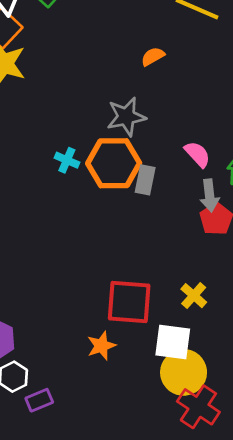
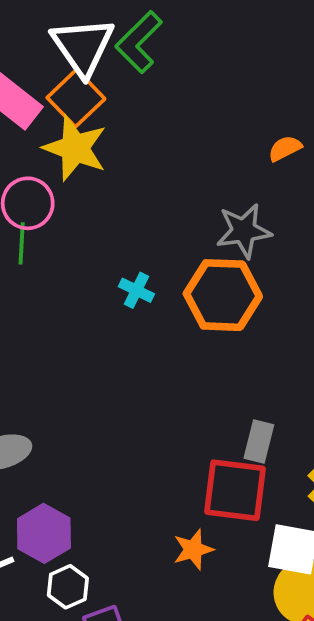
cyan cross: (67, 160) -> (136, 290), moved
gray rectangle: (145, 180) -> (259, 441), moved

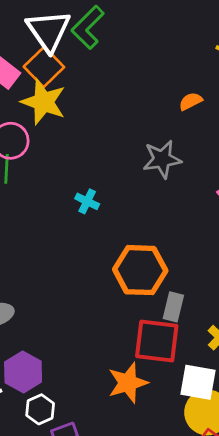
orange hexagon: (223, 295) -> (140, 270), moved
orange star: (193, 549) -> (128, 383), size x1.4

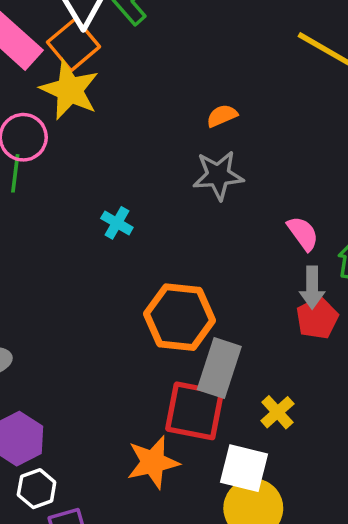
orange semicircle: (191, 101) -> (222, 116), moved
gray rectangle: (173, 307) -> (219, 368), size x1.5

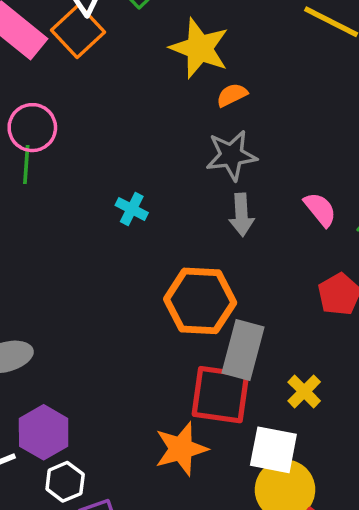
yellow star: (70, 90) -> (200, 48), moved
gray arrow: (312, 288) -> (242, 215), moved

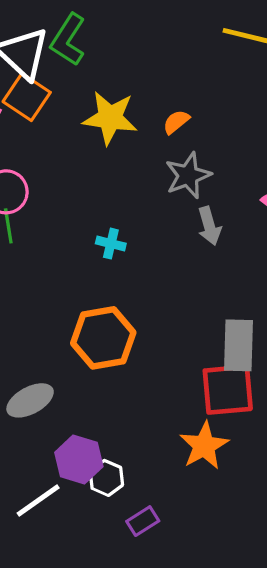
yellow star: (200, 48) -> (110, 118), moved
orange hexagon: (200, 301) -> (103, 338), moved
white hexagon: (65, 482) -> (106, 478), moved

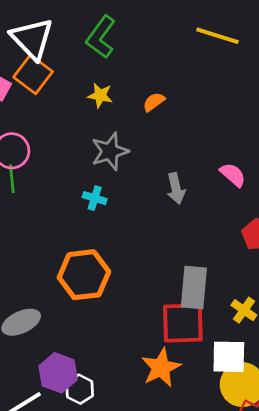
green L-shape: (68, 40) -> (101, 37), moved
yellow star: (110, 118) -> (100, 95), size x0.6
gray star: (188, 175) -> (110, 151), moved

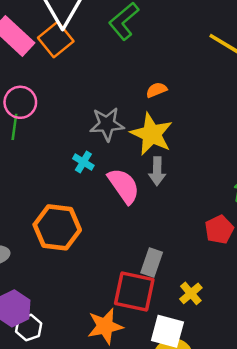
yellow star: (100, 95) -> (152, 134), moved, size x1.8
pink semicircle: (233, 175) -> (124, 186), moved, size x1.5
gray rectangle: (194, 287) -> (152, 262), size x0.7

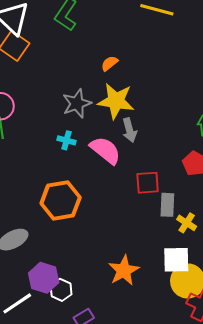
gray rectangle: (152, 262) -> (167, 205), moved
red square: (134, 291) -> (148, 183), moved, size x0.7

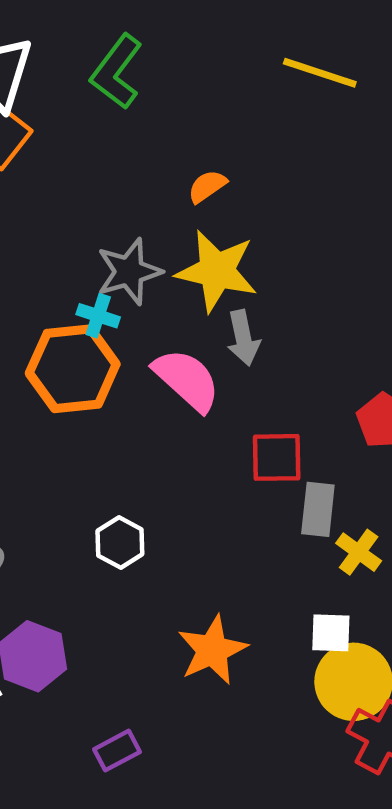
cyan cross: (67, 140) -> (98, 316), moved
orange hexagon: (61, 200) -> (73, 369), moved
white square: (176, 260) -> (331, 633), size x0.7
white hexagon: (61, 290) -> (120, 542), moved

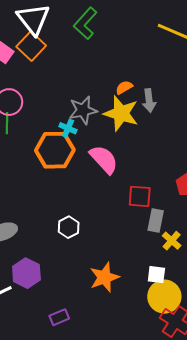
orange semicircle: (207, 186) -> (124, 87), moved
gray arrow: (243, 338) -> (149, 101), moved

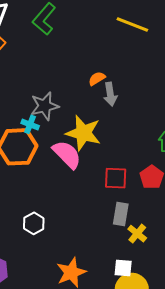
orange semicircle: (124, 87) -> (97, 79), moved
yellow star: (121, 113) -> (83, 133), moved
red square: (140, 196) -> (116, 178), moved

